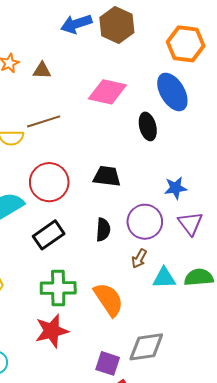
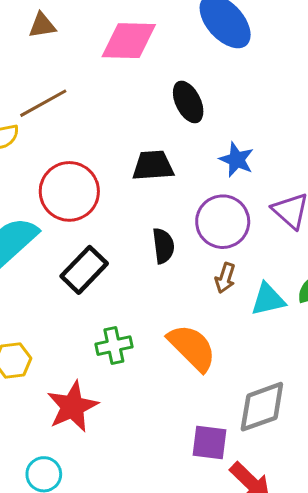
brown triangle: (42, 70) -> (42, 25), moved
black ellipse: (148, 126) -> (188, 102), moved
blue star: (176, 188) -> (237, 160), moved, turned -30
green cross: (58, 288) -> (114, 346), size x0.7
red star: (52, 331) -> (73, 407), moved

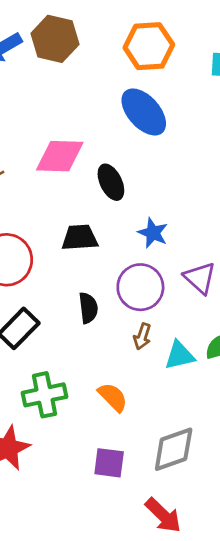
pink diamond: (129, 41) -> (60, 156), moved
green cross: (114, 346) -> (45, 395), size x1.4
orange semicircle: (192, 348) -> (113, 397), size x0.7
purple square: (209, 443) -> (109, 463), moved

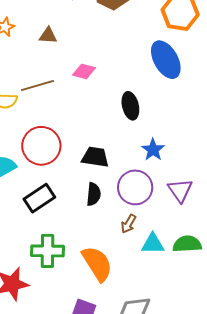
pink diamond: (60, 156) -> (84, 71), moved, size x0.6
black trapezoid: (80, 238) -> (95, 157), moved
orange semicircle: (113, 397) -> (97, 264), size x1.5

